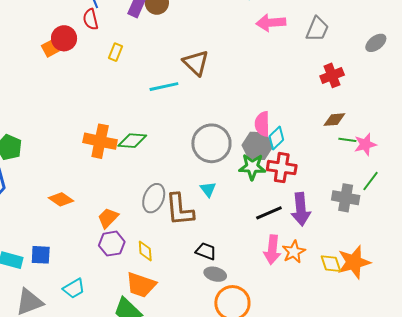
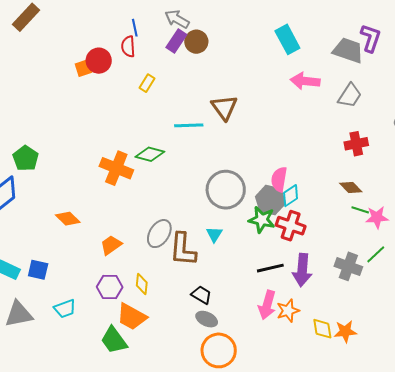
brown diamond: (334, 120) -> (351, 188), turned 40
green diamond: (132, 141) -> (150, 154), moved
purple hexagon: (112, 244) -> (110, 287), moved
orange star: (354, 262) -> (345, 331), size x0.7

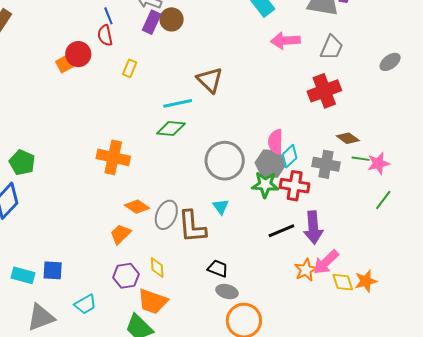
red cross: (356, 144) -> (324, 91), moved, size x1.4
green diamond: (150, 154) -> (171, 128), moved
orange diamond: (68, 219) -> (137, 207), moved
gray cross: (348, 266) -> (326, 164), moved
pink arrow: (267, 305) -> (326, 262), moved, turned 40

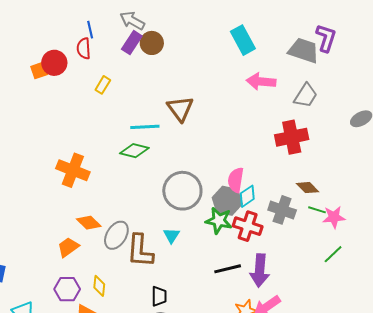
black trapezoid: (218, 269) -> (159, 296), turned 60

